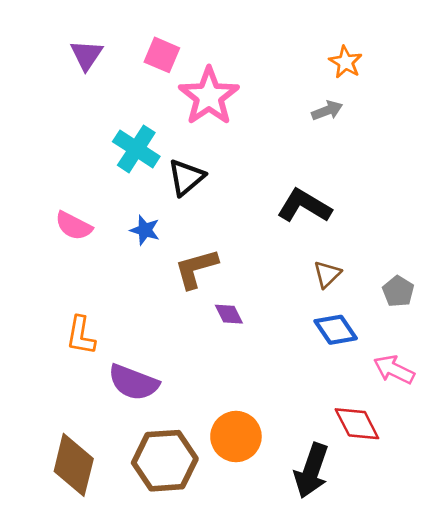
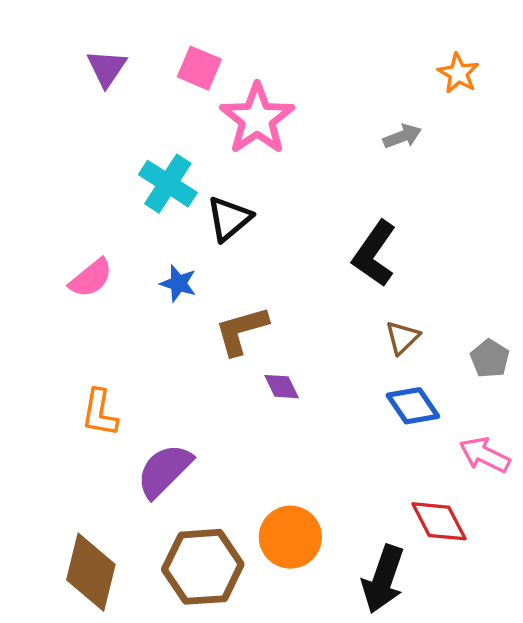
orange star: (346, 62) -> (458, 73), moved
black L-shape: (304, 206) -> (374, 254), turned -86
pink semicircle: (74, 226) -> (91, 278), turned -66
purple semicircle: (133, 382) -> (164, 471), turned 114

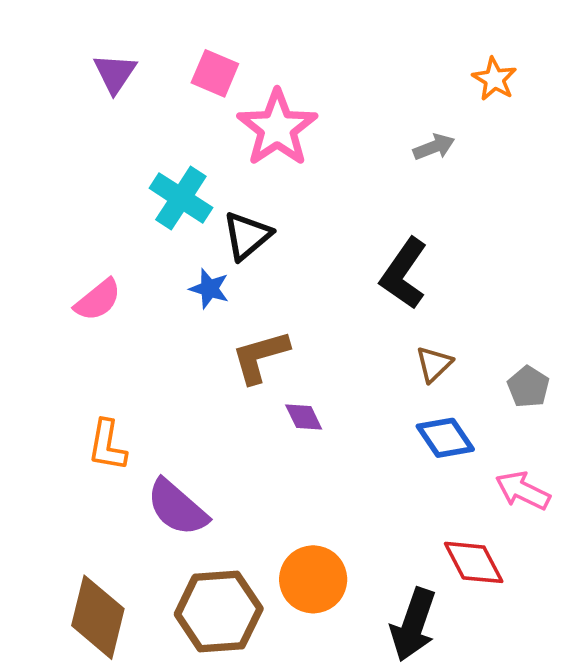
blue star: (178, 283) -> (209, 289), moved
purple semicircle: (164, 471) -> (177, 508), turned -94

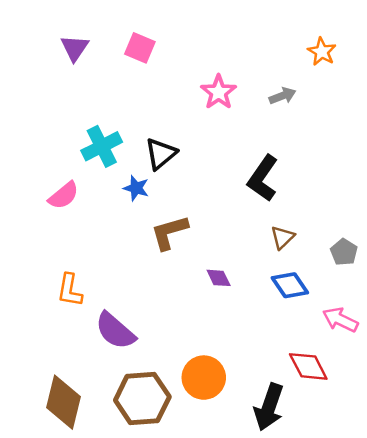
pink star: (277, 128) -> (219, 92), moved, size x0.7
cyan cross: (181, 198) -> (102, 146), moved, turned 30
purple diamond: (304, 417) -> (219, 278), moved

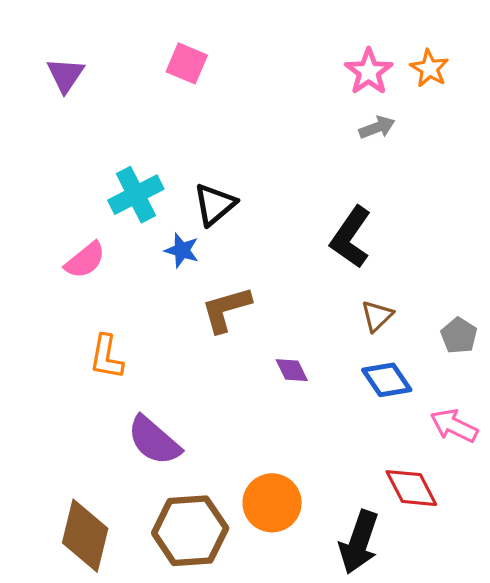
purple triangle: (75, 48) -> (65, 75), moved
pink star: (219, 92) -> (369, 72), moved
orange L-shape: (70, 290) -> (106, 357), moved

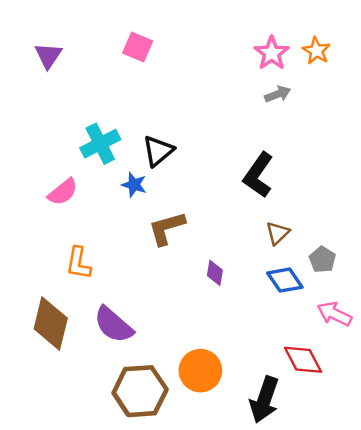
gray pentagon: (459, 336) -> (322, 260), moved
purple diamond: (292, 370) -> (215, 273), turned 35
brown diamond: (85, 536) -> (51, 324), moved

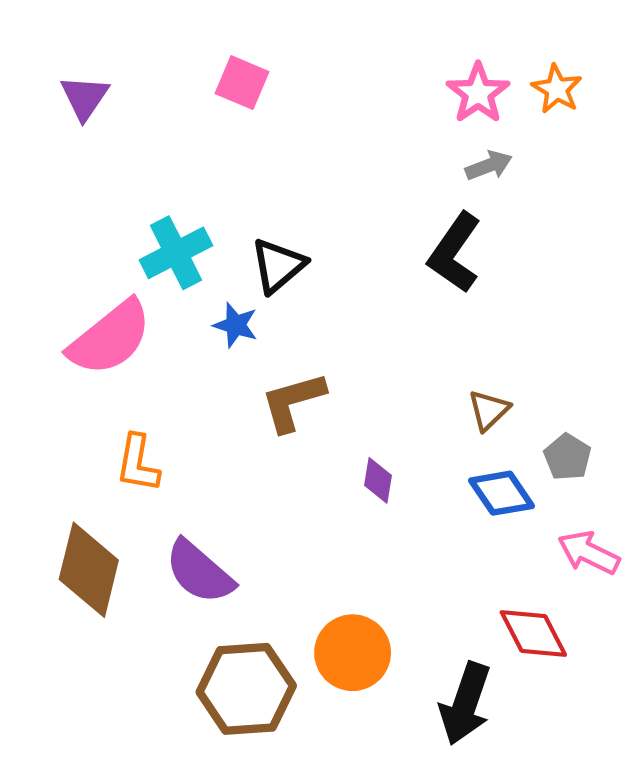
black L-shape: (258, 175) -> (455, 253), moved
pink semicircle: (63, 192) -> (110, 338), size x1.6

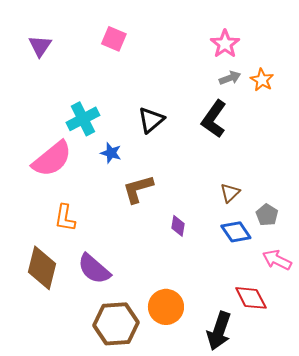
orange star: (557, 89) -> (262, 80), moved
black triangle: (278, 266) -> (151, 120), moved

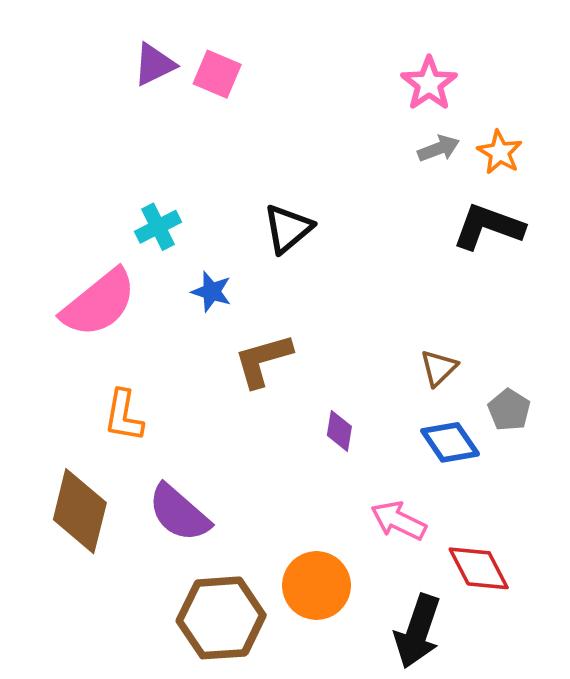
purple triangle: (40, 46) -> (154, 64), moved, turned 30
cyan cross: (83, 119) -> (158, 227), size x0.7
black L-shape: (214, 119) -> (488, 227), moved, turned 75
pink arrow: (277, 260) -> (399, 521), moved

